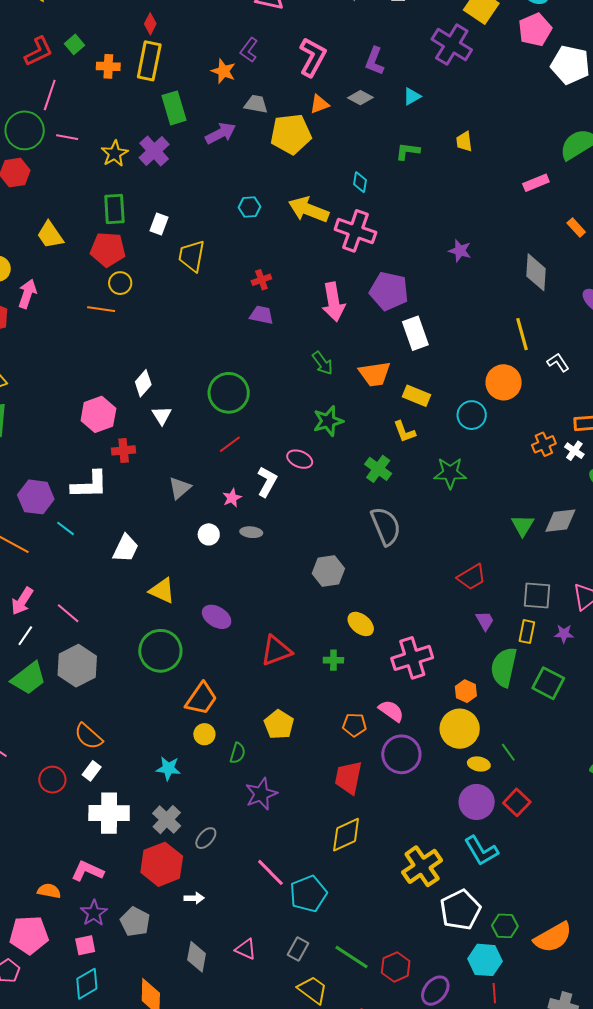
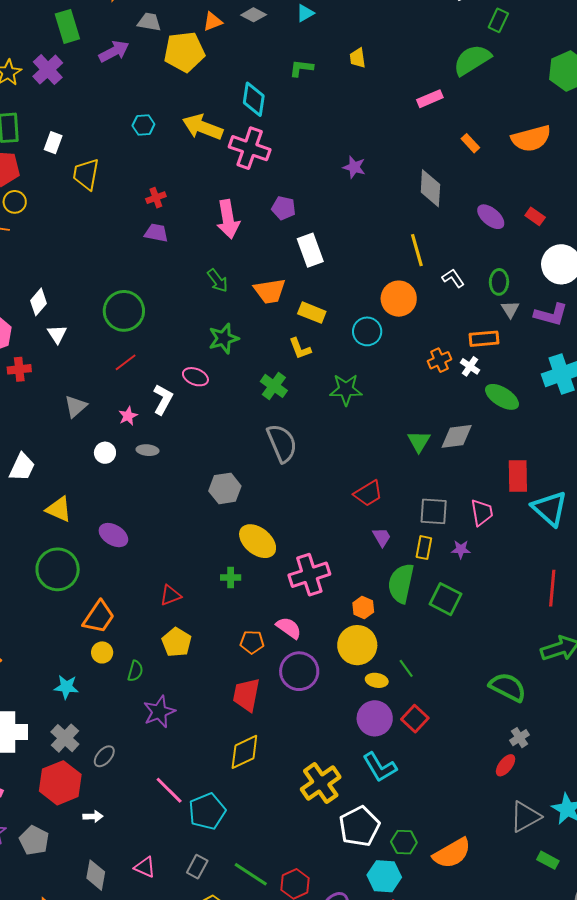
cyan diamond: (360, 182) -> (254, 99), size x1.6
purple pentagon: (389, 291) -> (284, 208), size x0.6
yellow ellipse: (361, 624) -> (258, 541), size x1.4
red triangle: (276, 651) -> (170, 595), moved, size x0.7

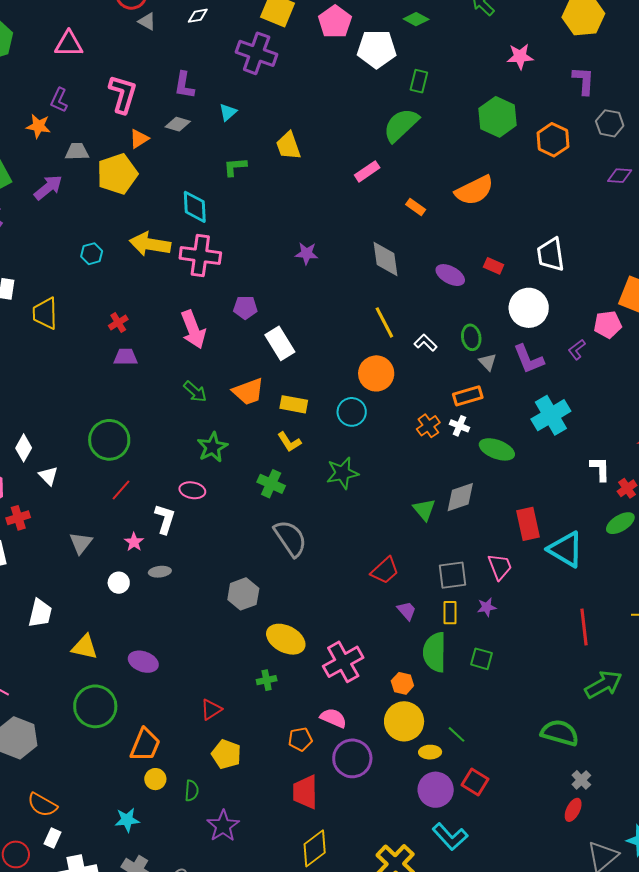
yellow trapezoid: (358, 58) -> (288, 146), size x1.4
purple L-shape: (551, 315) -> (528, 359), turned 64
green square: (446, 599) -> (481, 659), size x0.7

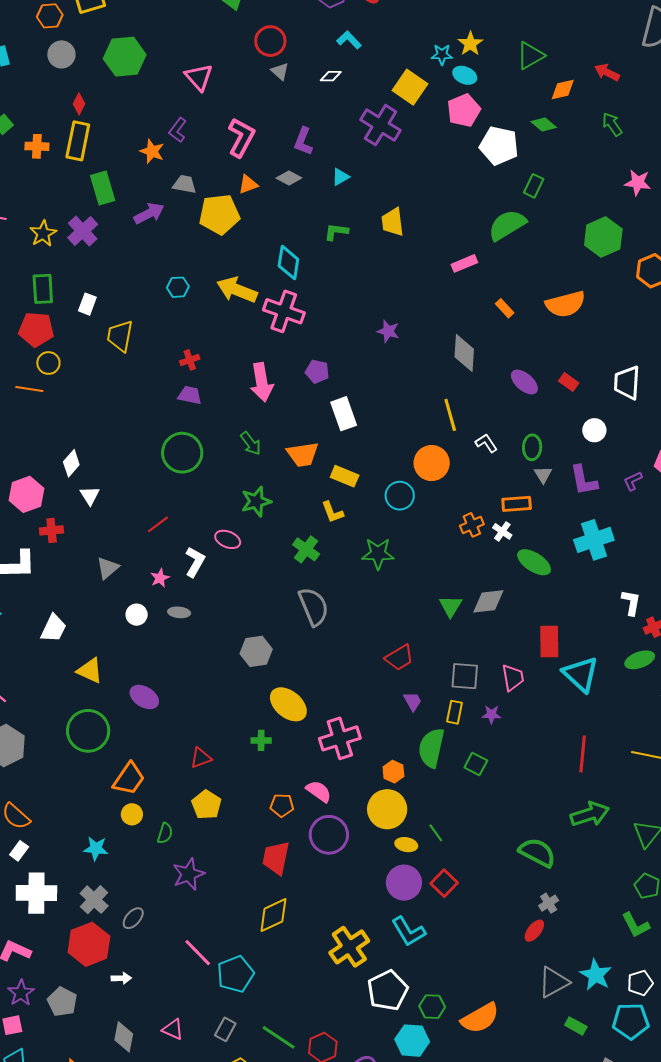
pink triangle: (69, 44) -> (199, 77), turned 36
white circle: (529, 308) -> (594, 430), size x0.6
green circle: (109, 440) -> (182, 453), moved

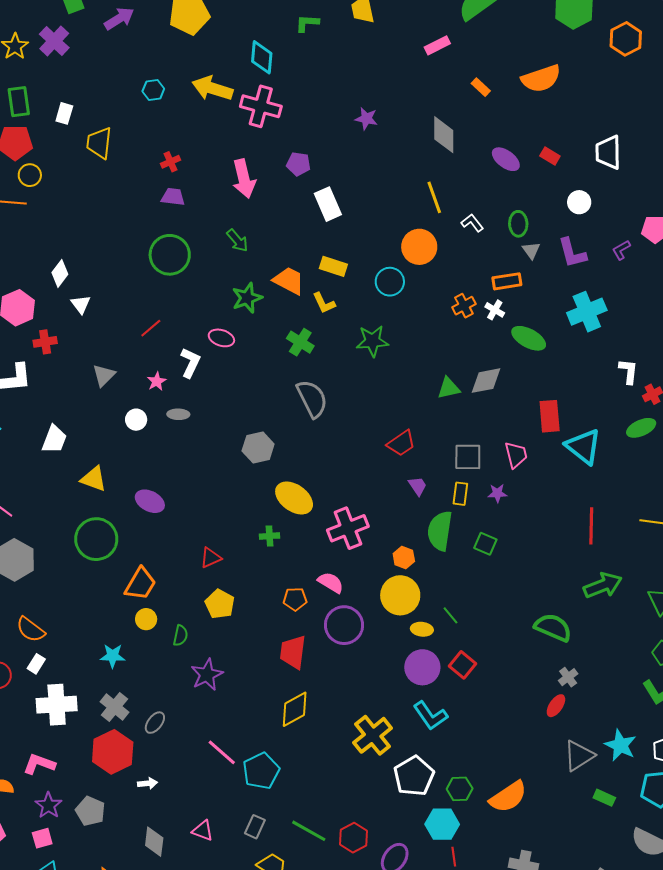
orange trapezoid: (303, 454) -> (289, 281), moved, turned -140
green triangle: (451, 606) -> (449, 388), turned 50

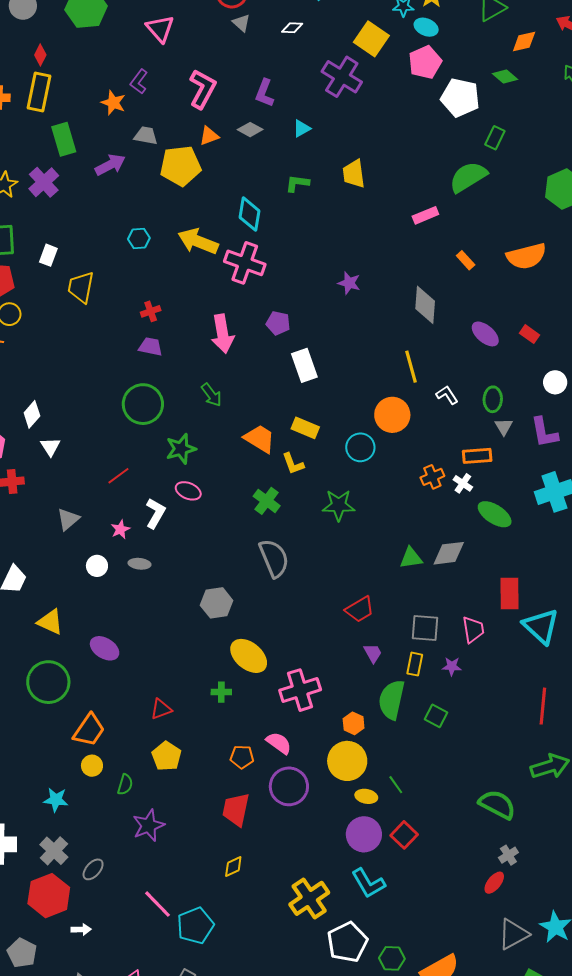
green star: (247, 298) -> (181, 449), moved
yellow diamond: (295, 709) -> (233, 867), size x0.6

